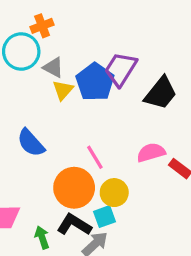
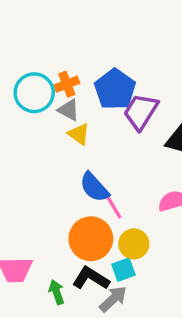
orange cross: (42, 26) -> (67, 84), moved
blue pentagon: (95, 82) -> (115, 89), moved
yellow triangle: (63, 90) -> (79, 134), turned -35
blue semicircle: (31, 143) -> (94, 187), moved

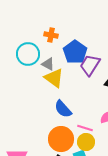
orange cross: (67, 84) -> (51, 35), moved, turned 32
yellow triangle: (79, 134) -> (54, 78), size x1.5
pink line: (113, 206) -> (85, 128), moved, turned -42

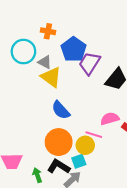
pink line: (85, 128) -> (94, 135), moved

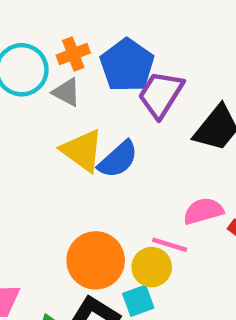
orange cross: (48, 31) -> (73, 54), moved, turned -32
yellow triangle: (51, 77) -> (82, 150), moved
blue semicircle: (61, 110) -> (118, 159), moved, turned -90

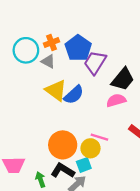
pink semicircle: (203, 211) -> (116, 100), moved

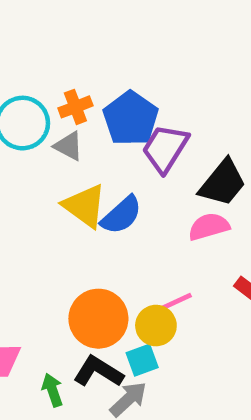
pink line: (99, 137) -> (174, 303), turned -42

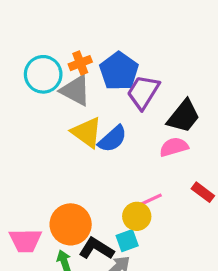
gray triangle: (68, 146) -> (75, 90), size x1.5
orange circle: (98, 319) -> (71, 224), moved

